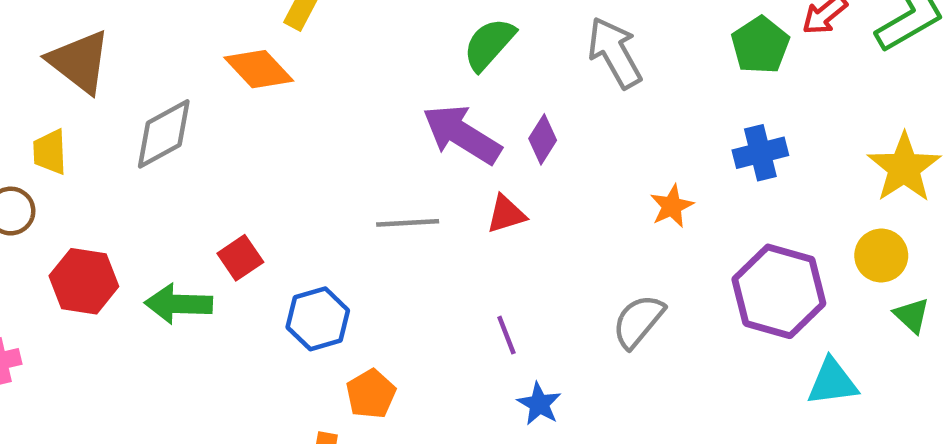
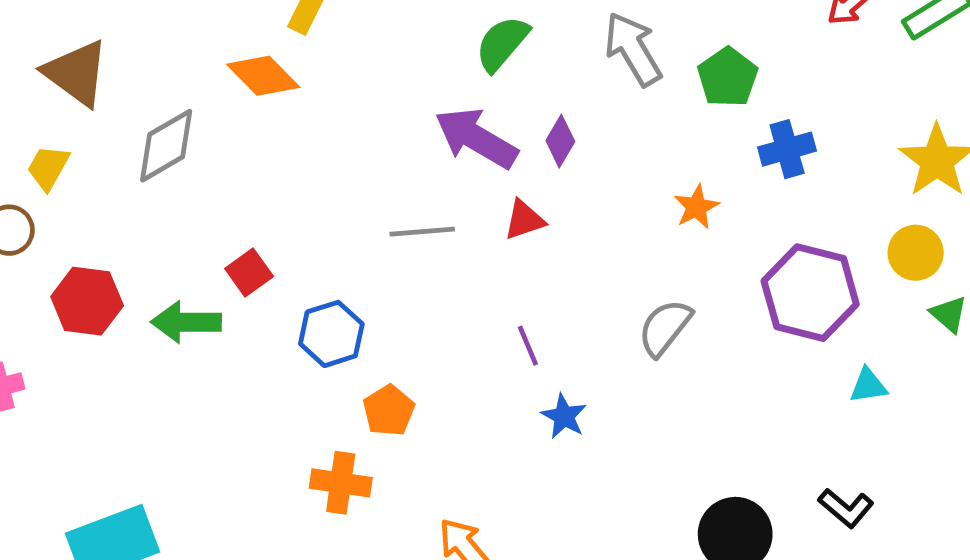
green pentagon: (760, 45) -> (728, 77), moved
yellow trapezoid: (50, 152) -> (48, 168), turned 33
cyan triangle: (832, 382) -> (868, 386), size x0.7

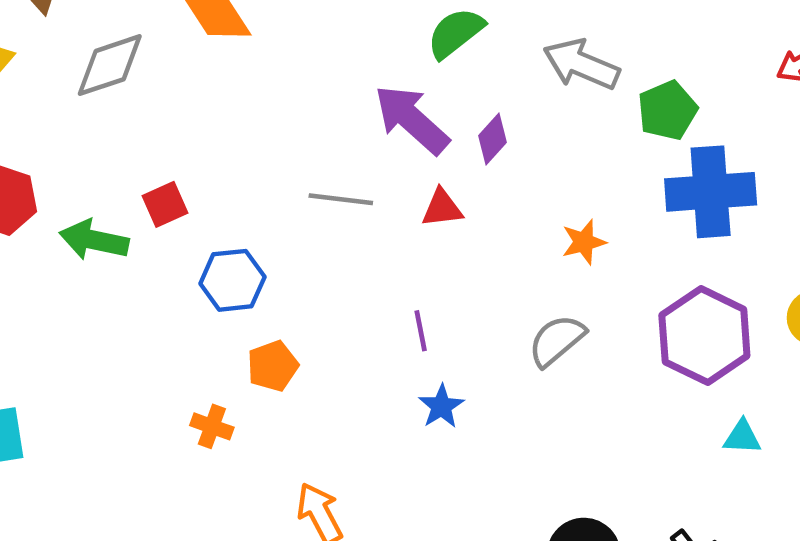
gray arrow: (633, 49) -> (581, 64), turned -48
blue cross: (787, 149) -> (711, 192), size x1.6
orange star: (696, 207) -> (584, 242), moved
orange cross: (341, 483) -> (212, 426), size x0.7

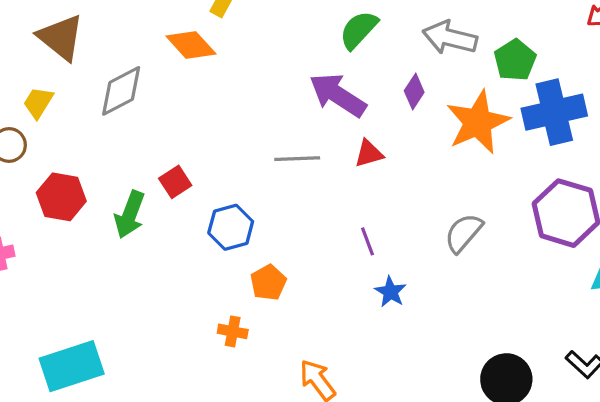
purple diamond: (493, 139) -> (414, 91), moved
green arrow: (94, 240) -> (130, 215), turned -72
orange star: (584, 242) -> (478, 122), moved, size x2.0

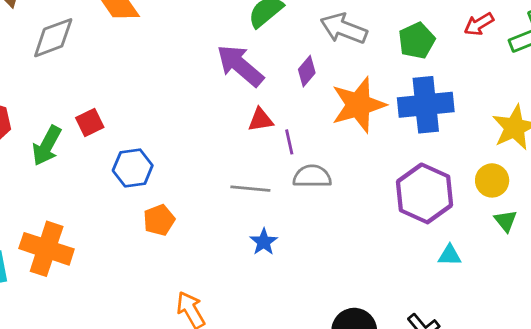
green pentagon: (515, 60) -> (417, 41), moved
gray line: (297, 159) -> (250, 189), moved
gray semicircle: (463, 233) -> (312, 176), moved, turned 42
purple line: (367, 241) -> (289, 142), moved
orange cross: (233, 331) -> (47, 249), moved, size x2.0

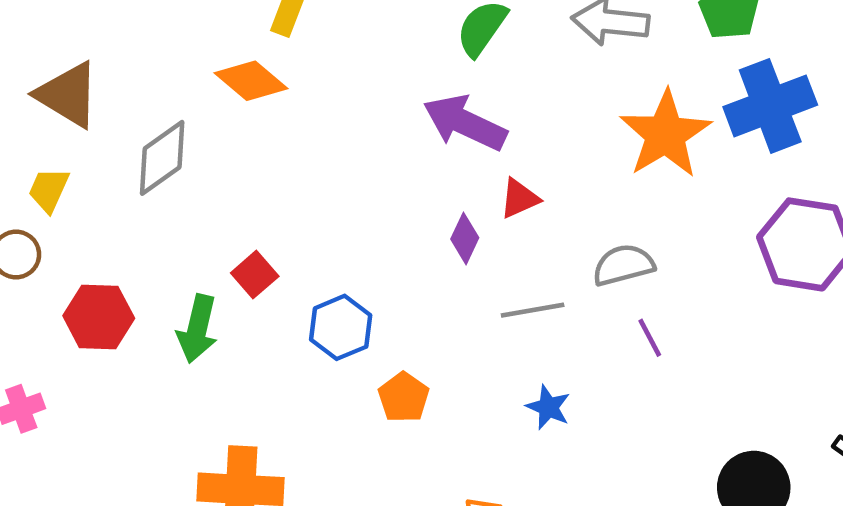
purple diamond: (307, 71) -> (465, 238), moved
purple line: (289, 142) -> (650, 338), moved
blue star: (264, 242) -> (548, 407), moved

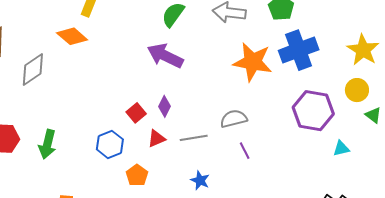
orange star: (665, 134) -> (253, 62), turned -30
red triangle: (519, 199) -> (156, 139), moved
red square: (255, 275) -> (136, 113), moved

